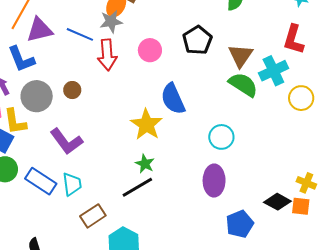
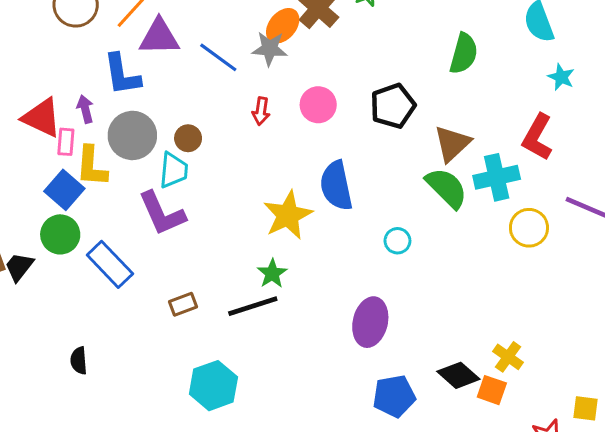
red arrow: (107, 55) -> (261, 111), moved, size x0.6
cyan circle: (221, 137) -> (397, 241), moved, size x0.7
cyan trapezoid: (72, 184) -> (174, 170), moved
brown rectangle: (93, 216) -> (183, 304), moved, size x0.7

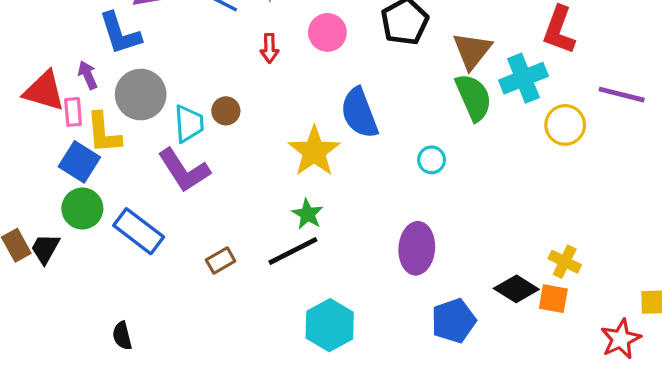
brown circle: (188, 138) -> (226, 111), moved
green semicircle: (447, 188) -> (474, 97), turned 30
cyan hexagon: (213, 386) -> (330, 325), moved

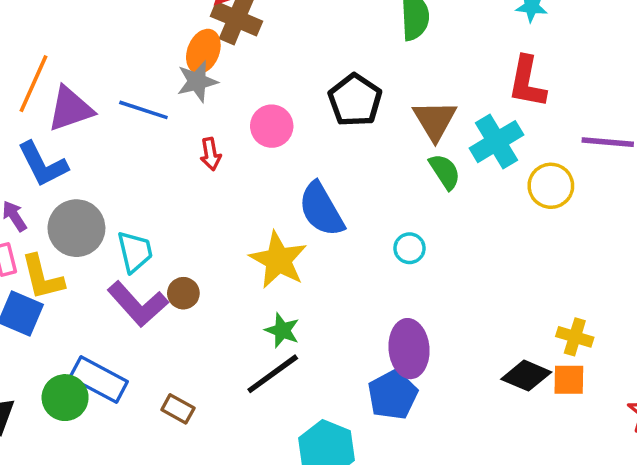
green semicircle: (474, 97) -> (445, 172), size x0.7
brown circle: (226, 111) -> (183, 293), moved
green circle: (82, 208) -> (65, 398), moved
brown rectangle: (221, 260) -> (178, 409), moved, turned 68
blue pentagon: (453, 321) -> (393, 395), moved

